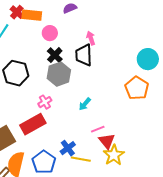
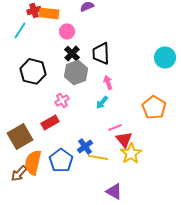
red cross: (17, 12) -> (34, 10), turned 32
pink arrow: (91, 38) -> (108, 82), moved
orange pentagon: (137, 88) -> (154, 107), moved
red rectangle: (33, 124) -> (50, 122), size x0.7

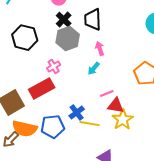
red rectangle: (50, 122) -> (42, 89), size x1.4
red triangle: (124, 139) -> (116, 106), turned -42
blue pentagon: (61, 160) -> (53, 127), turned 30
orange semicircle: (33, 162) -> (25, 129), turned -90

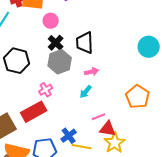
pink arrow: (100, 49) -> (92, 72), turned 96

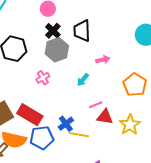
pink arrow: (92, 72) -> (103, 60), moved
red rectangle: (34, 112) -> (30, 115), moved, turned 60
yellow star: (115, 143) -> (130, 125), moved

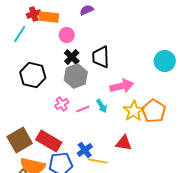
pink arrow: (103, 60) -> (122, 86), size x1.6
cyan arrow: (83, 80) -> (102, 106), turned -72
pink line: (96, 105) -> (83, 109), moved
yellow star: (130, 125) -> (134, 111), moved

